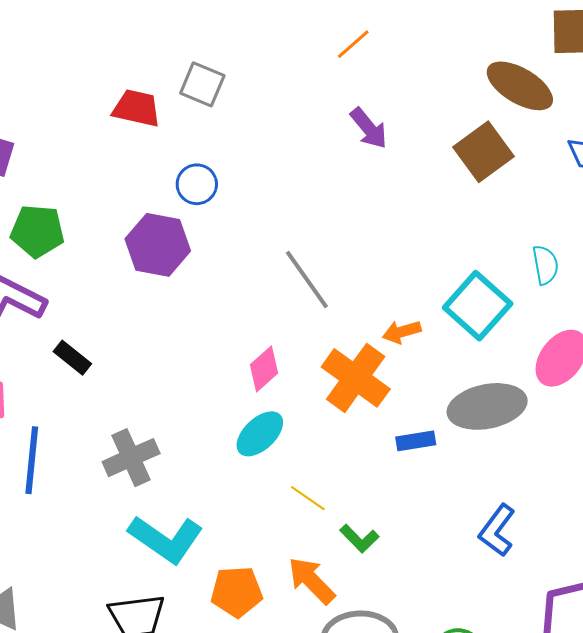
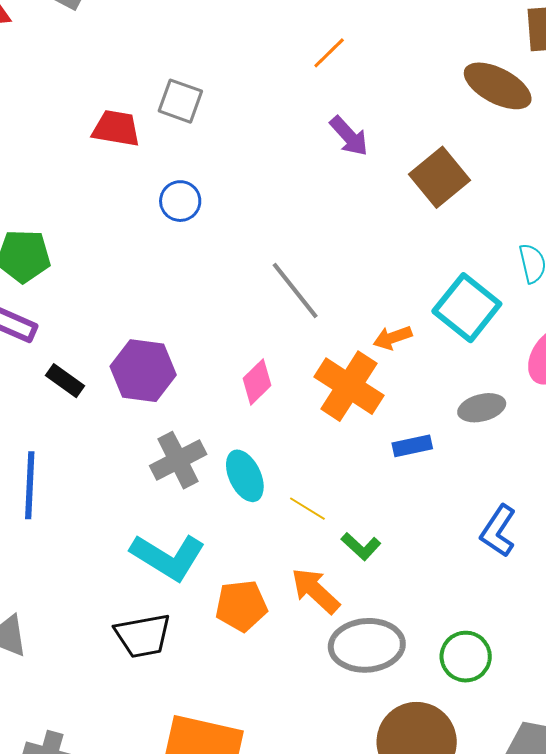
brown square: (484, 152) -> (440, 177), moved
purple hexagon: (158, 245) -> (143, 371), moved
gray ellipse: (487, 406) -> (482, 408), size x0.6
cyan ellipse: (260, 434) -> (245, 476), moved, turned -69
gray cross: (131, 458) -> (178, 460), moved

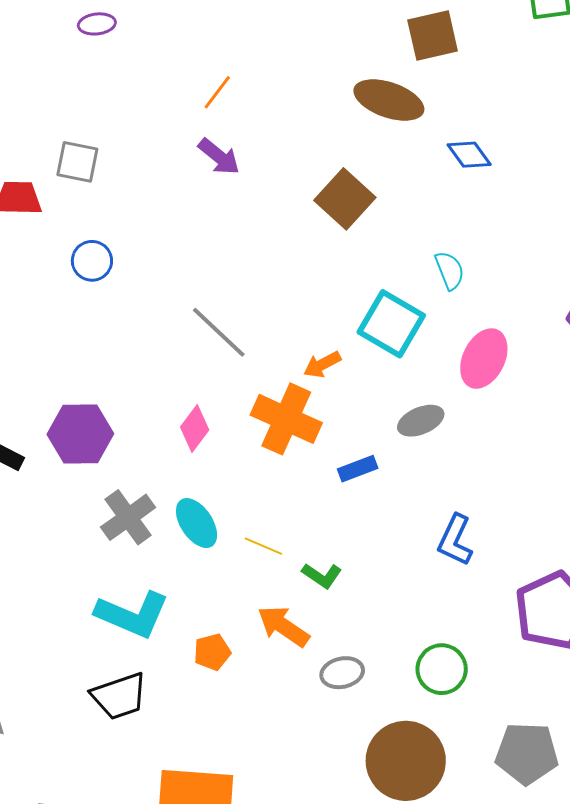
purple arrow: (349, 136) -> (219, 157), moved
orange pentagon: (241, 606) -> (212, 652), size x0.7
gray ellipse: (367, 645) -> (342, 673), size x0.6

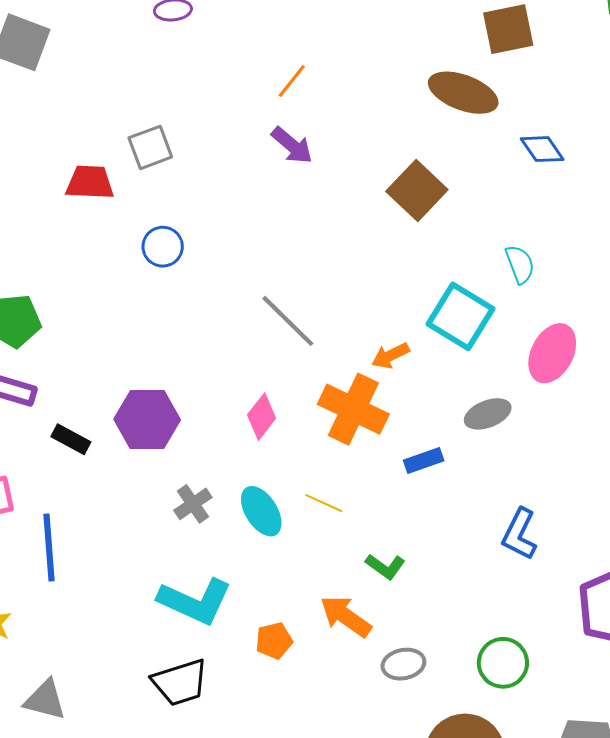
gray square: (77, 162) -> (150, 147), turned -33
gray cross: (128, 517) -> (193, 504), size x0.7
yellow line: (263, 546) -> (324, 503), moved

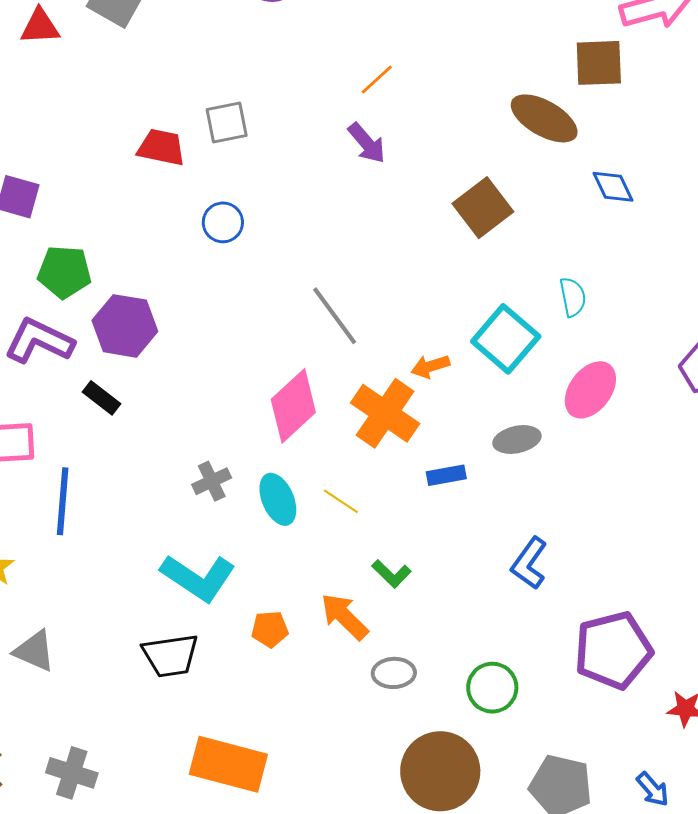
pink diamond: (262, 417) -> (293, 406), size x1.6
purple hexagon: (147, 420) -> (125, 326), moved

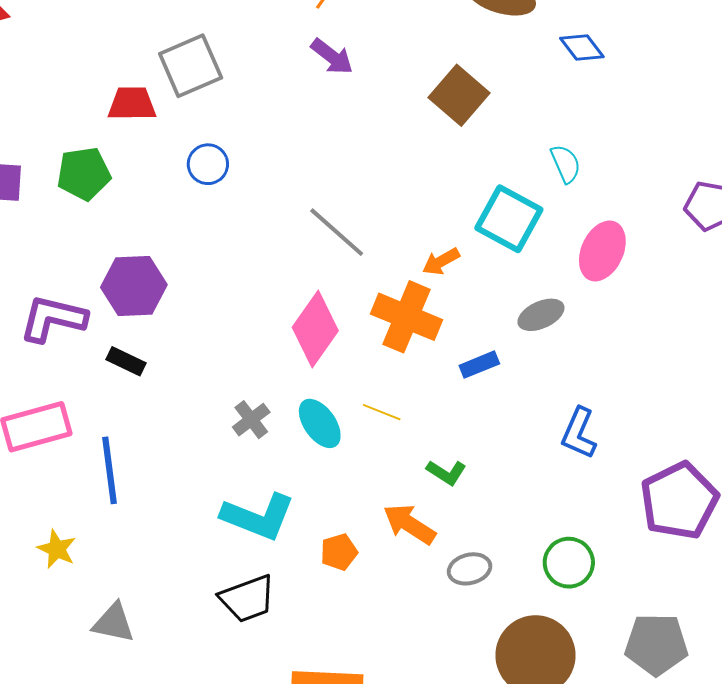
gray square: (227, 122) -> (191, 66), size x1.4
green pentagon: (64, 272) -> (84, 174), moved

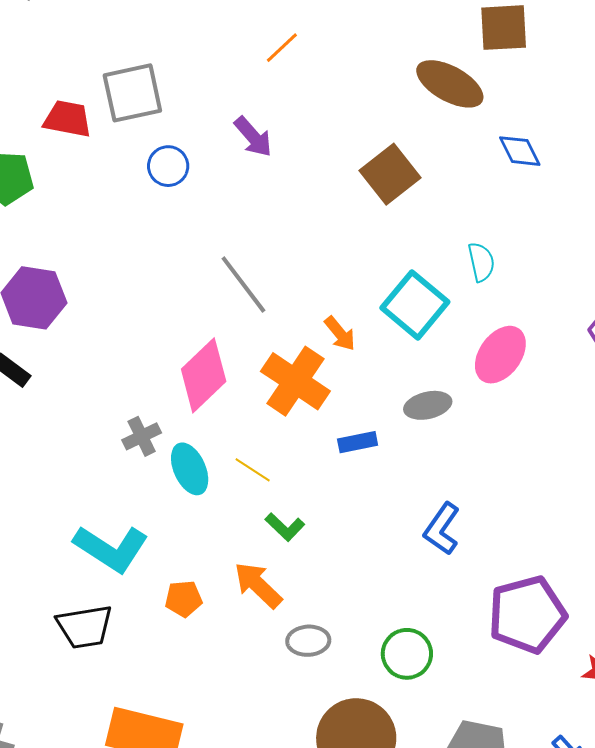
purple arrow: (332, 57) -> (253, 137), moved
blue circle: (208, 164) -> (168, 166), moved
orange arrow: (441, 261) -> (340, 334), turned -111
gray cross: (251, 420) -> (142, 436), moved
green L-shape: (446, 472) -> (285, 527), moved

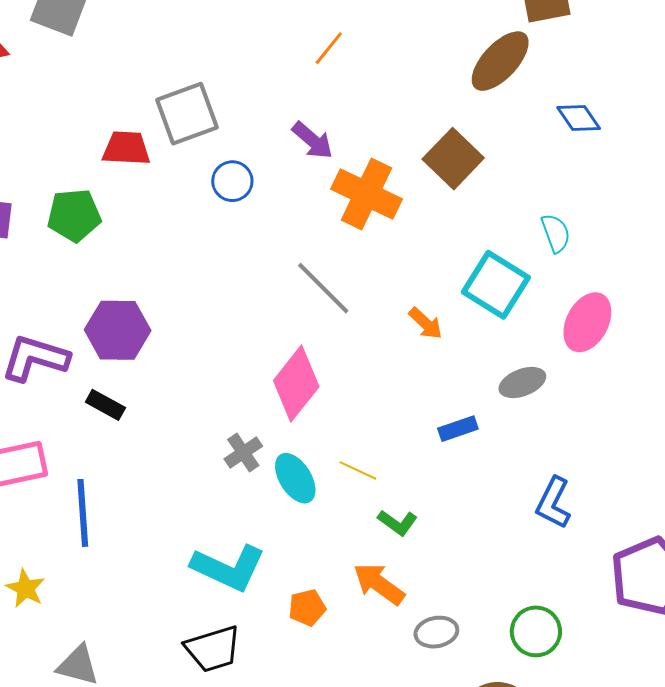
brown ellipse: (450, 84) -> (500, 61), turned -68
orange cross: (295, 381) -> (366, 194), moved

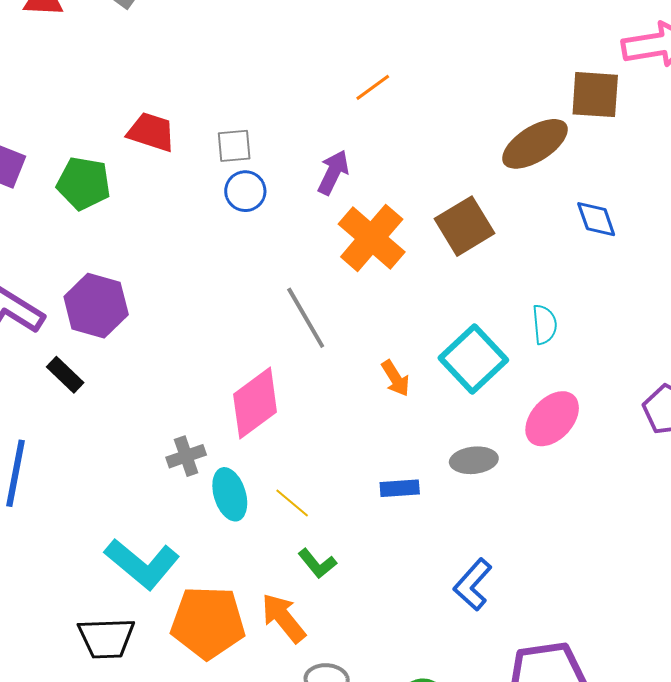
gray square: (187, 114) -> (234, 146), moved, size x0.6
purple arrow: (312, 140) -> (333, 172), turned -120
orange pentagon: (307, 608) -> (208, 622), size x2.0

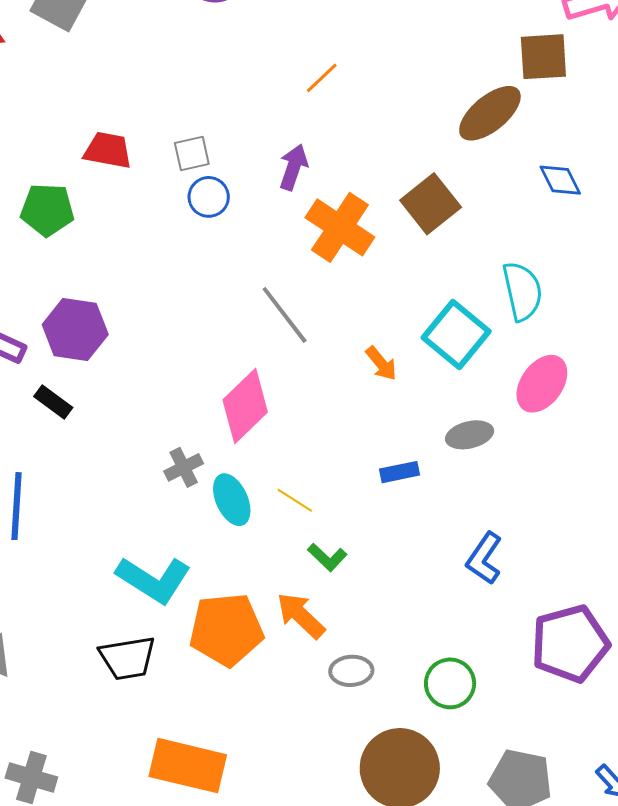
cyan semicircle: (544, 324) -> (522, 291), size x1.5

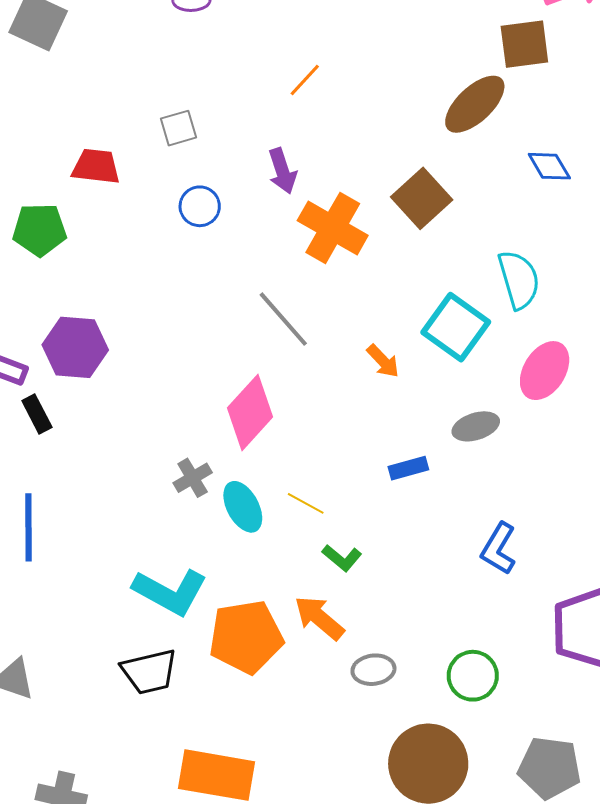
gray square: (192, 153) -> (179, 128), moved
purple arrow: (293, 167) -> (282, 171), turned 147
black rectangle: (53, 402) -> (37, 414), moved, turned 30

